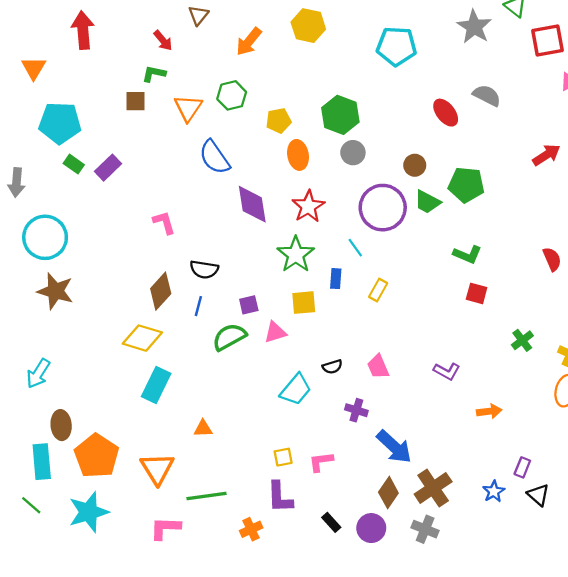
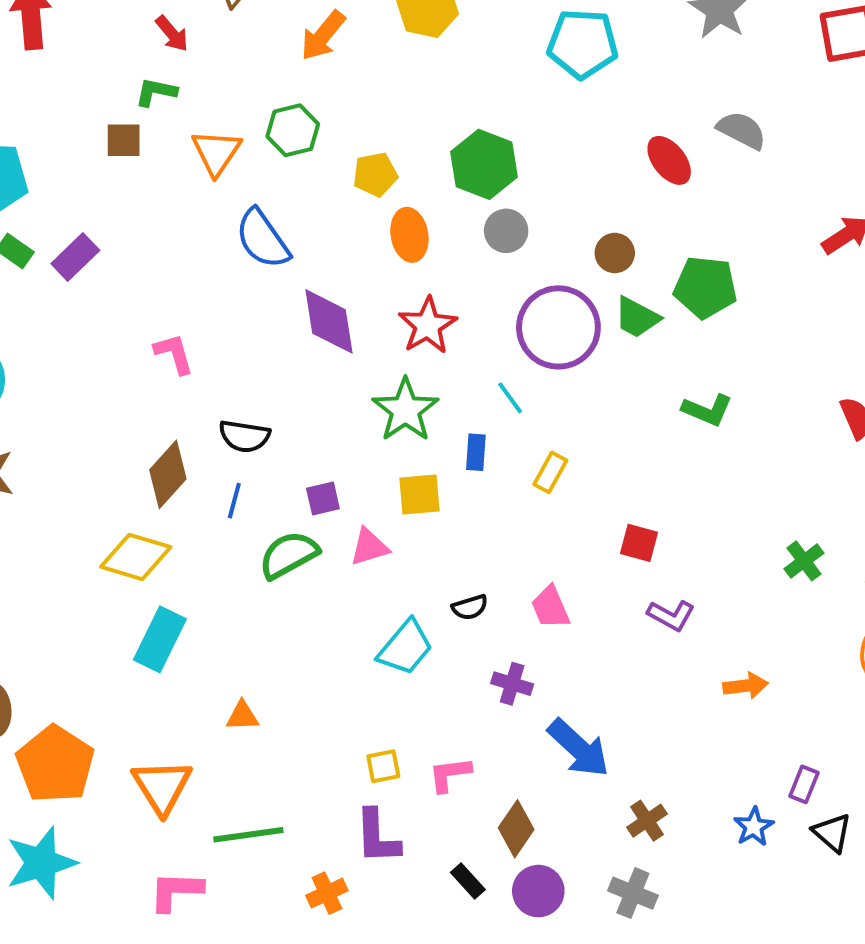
red square: (477, 293) -> (639, 543), moved
brown cross: (433, 488) -> (647, 821), size x0.6
brown diamond: (388, 493) -> (516, 829), moved

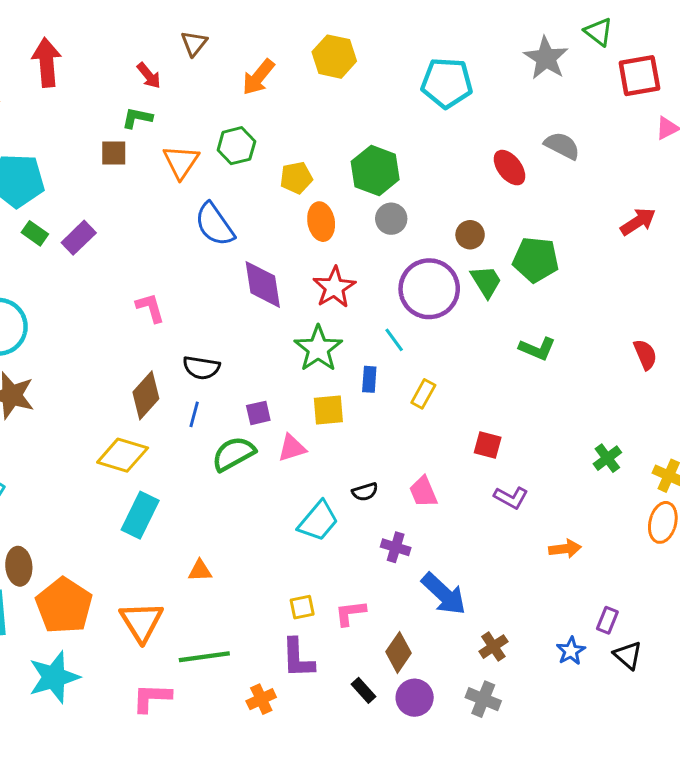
green trapezoid: (637, 317) -> (486, 281), turned -150

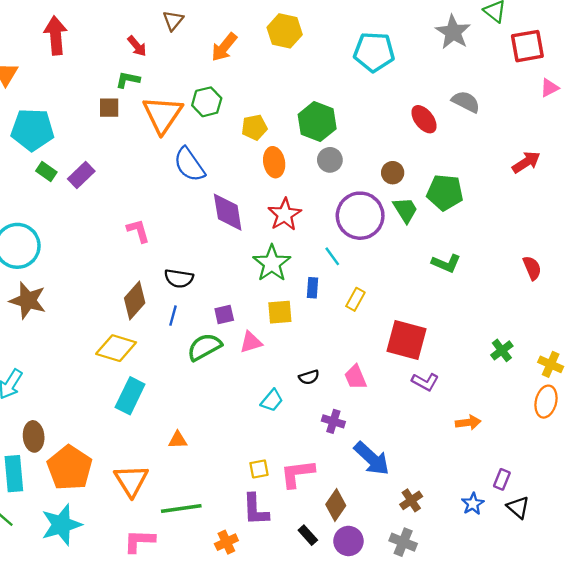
orange triangle: (181, 162) -> (163, 115), size x1.4
red square: (488, 445) -> (407, 340), size x1.8
cyan trapezoid: (318, 521) -> (272, 400), size x0.7
pink L-shape: (350, 613) -> (297, 474), size x1.4

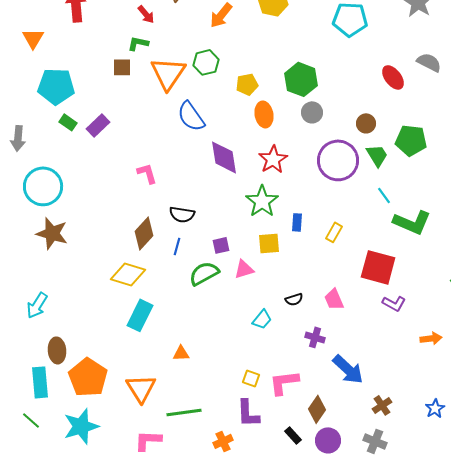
cyan line: (332, 256) -> (384, 195), moved
green L-shape: (446, 263) -> (412, 222), moved, size x1.5
yellow square: (259, 469) -> (251, 378), turned 30

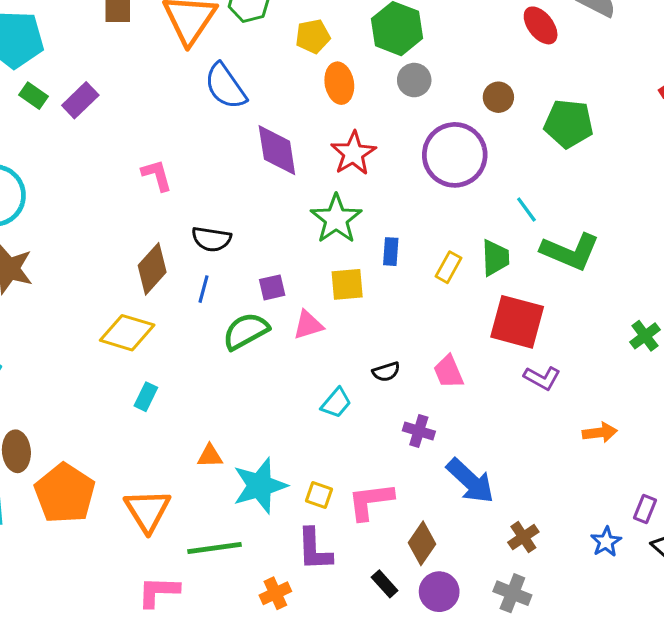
green trapezoid: (377, 155) -> (495, 258), moved, turned 30
cyan rectangle: (140, 315) -> (146, 397), size x0.6
cyan star: (81, 426) -> (260, 486), moved

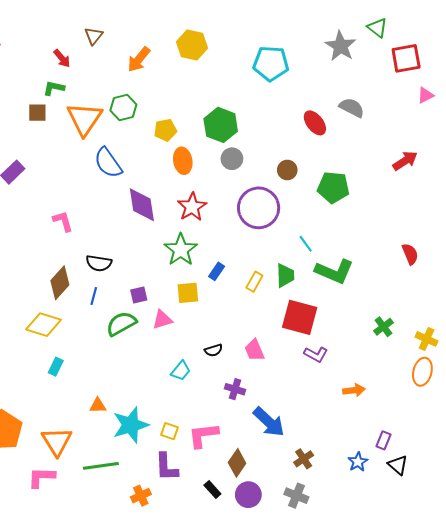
blue rectangle: (391, 252) -> (217, 271), turned 30
pink L-shape: (158, 592) -> (41, 477), moved

